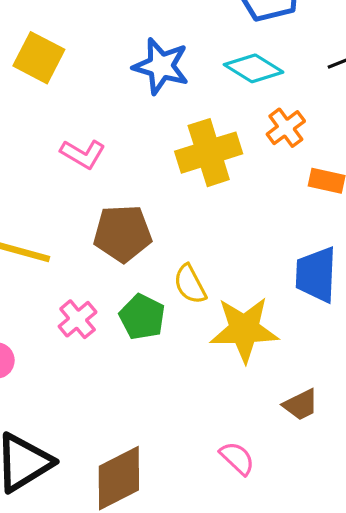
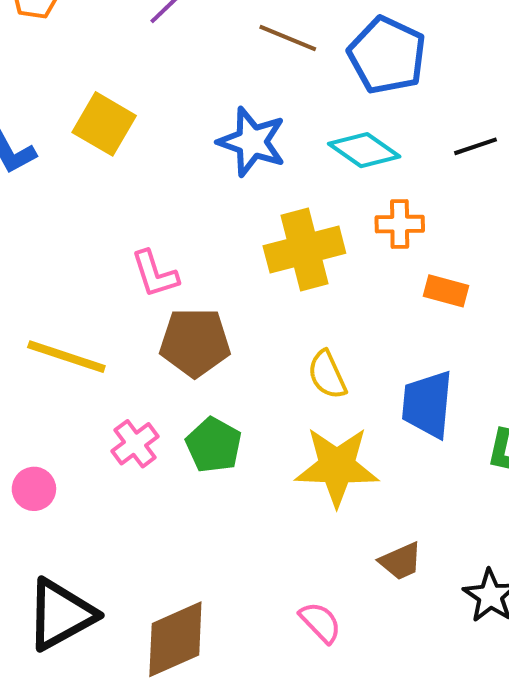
orange cross: (286, 128) -> (400, 224), turned 33
pink L-shape: (83, 154) -> (155, 274), moved, turned 39
yellow semicircle: (190, 284) -> (327, 375), moved

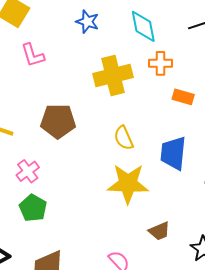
blue star: (252, 142) -> (87, 22), size x0.7
cyan diamond: (364, 150) -> (143, 26), turned 44
pink L-shape: (155, 274) -> (33, 55), moved
green pentagon: (214, 445) -> (33, 208), moved

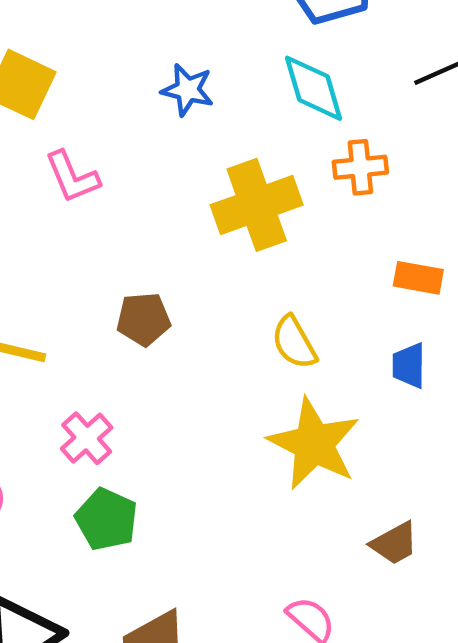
orange rectangle: (183, 97) -> (418, 278), moved
brown pentagon: (58, 121) -> (144, 319), size x0.7
blue trapezoid: (173, 153) -> (409, 366), size x0.6
yellow star: (128, 184) -> (314, 444), turned 30

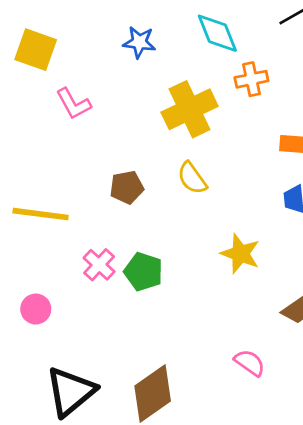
yellow semicircle: (294, 342) -> (192, 178), moved
yellow star: (314, 444) -> (240, 254), size x0.7
green pentagon: (106, 519) -> (143, 272), moved

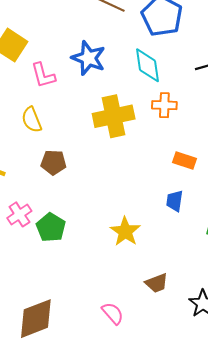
blue star: (139, 42) -> (89, 58), size x1.4
pink L-shape: (73, 104) -> (43, 75), moved
yellow semicircle: (192, 178) -> (32, 120), moved

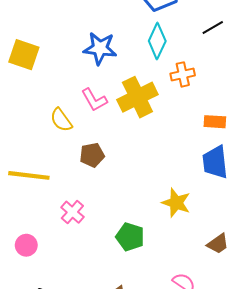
cyan diamond: (148, 65) -> (157, 41), turned 48
pink L-shape: (43, 75) -> (94, 100), moved
blue trapezoid: (175, 201) -> (215, 162), size x1.6
green pentagon: (51, 227) -> (130, 237), moved

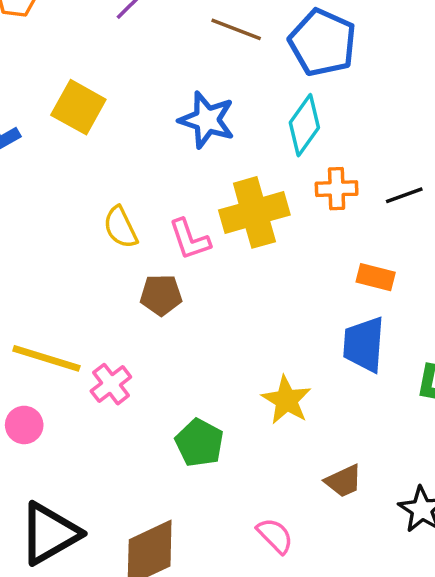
black line: (213, 28) -> (404, 195), moved
pink L-shape: (94, 100) -> (190, 239), moved
yellow line: (29, 175) -> (46, 358), moved

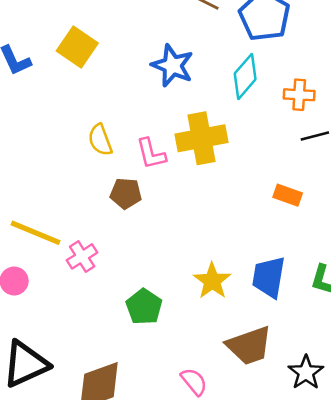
orange cross: (337, 189) -> (299, 95), moved
blue trapezoid: (364, 344) -> (269, 277), moved
brown trapezoid: (344, 481) -> (249, 346), size x1.6

